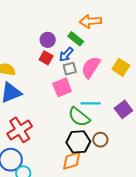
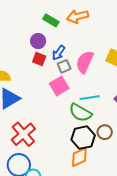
green rectangle: (76, 39) -> (51, 20), moved

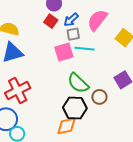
pink semicircle: (85, 62) -> (97, 20), moved
cyan line: (90, 98) -> (85, 49), moved
brown circle: (105, 132) -> (99, 97), moved

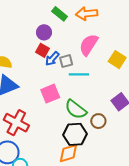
blue arrow: (71, 20) -> (52, 59), moved
pink square: (64, 52) -> (50, 94), moved
red cross: (18, 90) -> (16, 123), turned -30

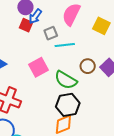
blue arrow: (52, 59) -> (35, 16), moved
brown circle: (98, 121) -> (88, 66), moved

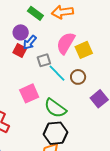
yellow square: (101, 26) -> (84, 50), moved, turned 36
cyan line: (65, 45) -> (57, 73), turned 48
brown circle: (88, 66) -> (78, 77), moved

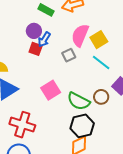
gray square: (44, 60) -> (69, 55), moved
cyan line: (57, 73) -> (101, 63), moved
brown circle: (78, 77) -> (101, 97), moved

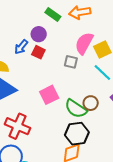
blue arrow: (44, 39) -> (21, 47), moved
gray square: (69, 55) -> (71, 62), turned 32
brown circle: (101, 97) -> (91, 103), moved

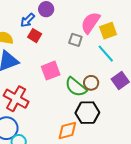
red square: (38, 52) -> (35, 36), moved
black hexagon: (77, 134) -> (87, 113), moved

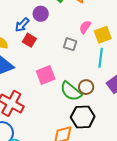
pink semicircle: (90, 23) -> (85, 27), size x0.6
cyan line: (106, 54) -> (101, 58), turned 48

